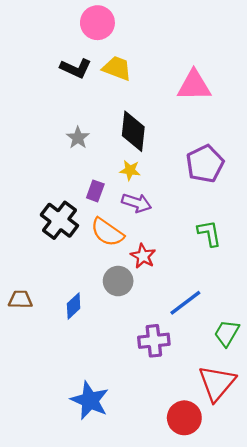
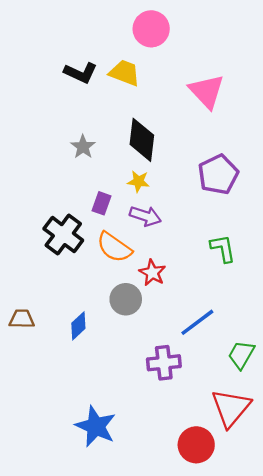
pink circle: (97, 23) -> (151, 29), moved
pink triangle: (194, 86) -> (207, 91), turned 48

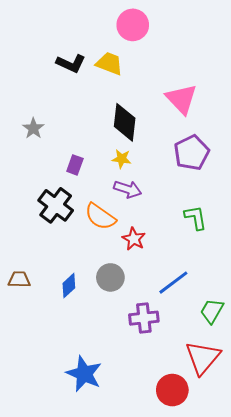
pink triangle: (207, 91) -> (181, 99), moved
gray star: (83, 147) -> (33, 128), moved
purple rectangle: (101, 203) -> (75, 165), moved
gray circle: (126, 299) -> (110, 277), moved

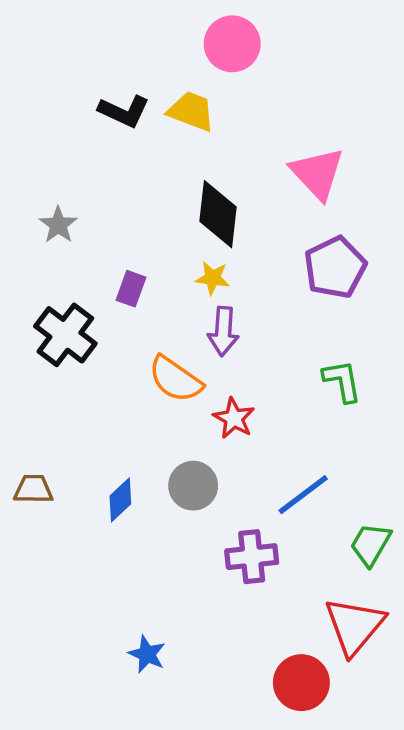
purple arrow: (128, 189) -> (223, 331), turned 76
black cross: (56, 205) -> (65, 335), moved
blue star: (84, 374) -> (147, 654), size x0.6

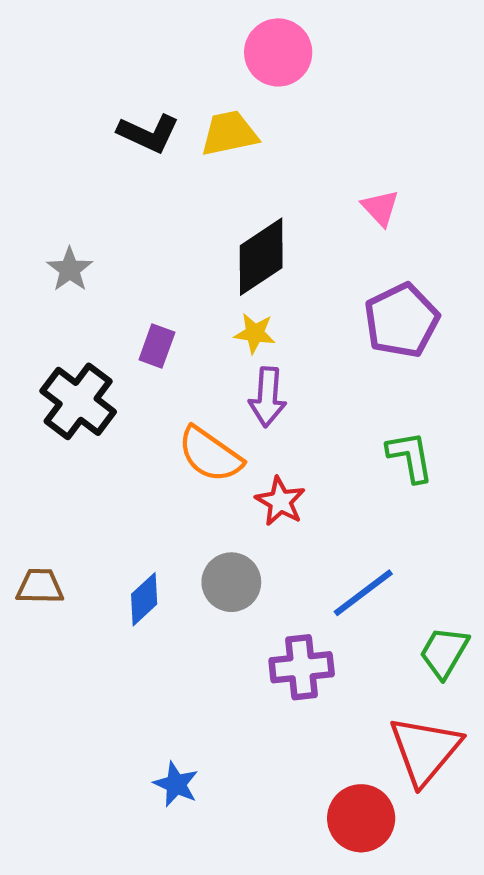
yellow trapezoid: (191, 111) -> (229, 133), turned -33
pink triangle: (317, 173) -> (380, 208), size x0.6
black diamond: (218, 214) -> (261, 257), turned 50

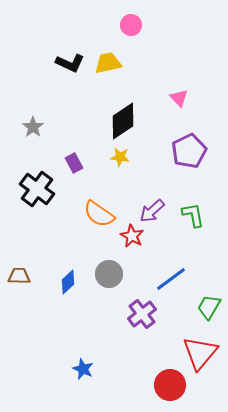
pink circle: (278, 52) -> (131, 25), size x0.7
purple rectangle: (157, 346) -> (74, 163), turned -48
purple arrow: (268, 397) -> (152, 211), moved, turned 44
purple cross: (302, 667) -> (142, 314), turned -32

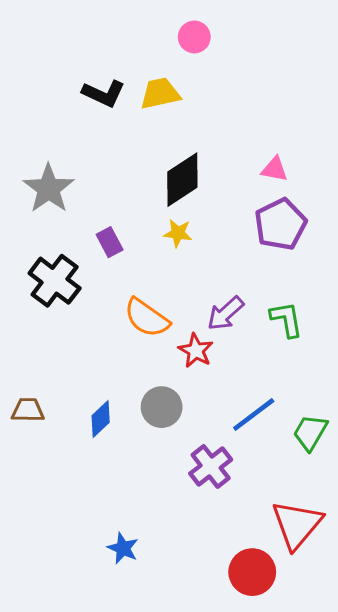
pink triangle: (179, 98) -> (275, 169), moved, turned -36
gray star: (33, 127) -> (49, 189), size x1.6
green trapezoid: (209, 307) -> (310, 432), moved

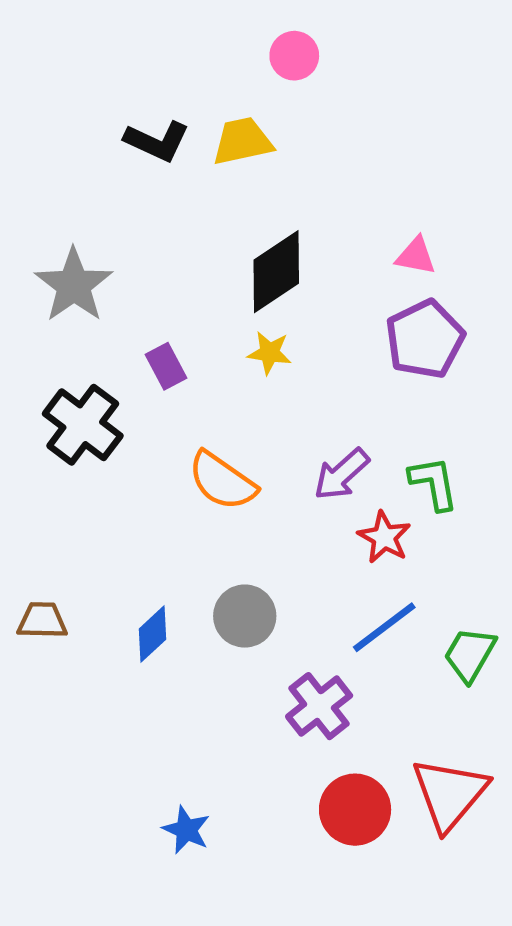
red star: (196, 351) -> (384, 537), moved
red circle: (252, 572) -> (355, 810), moved

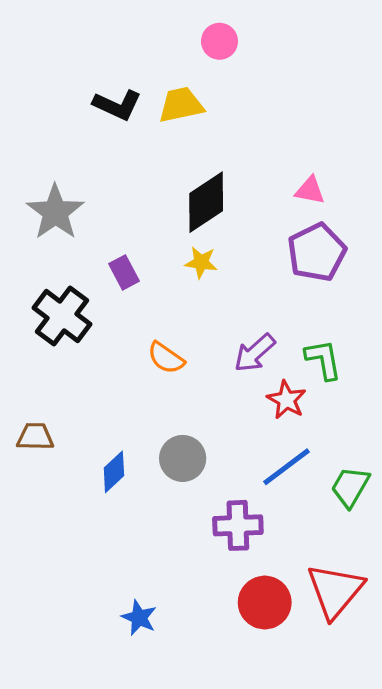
orange semicircle: (222, 481) -> (166, 358), size x0.7
brown trapezoid: (42, 621) -> (35, 437), moved
purple cross: (319, 706) -> (238, 525), turned 36

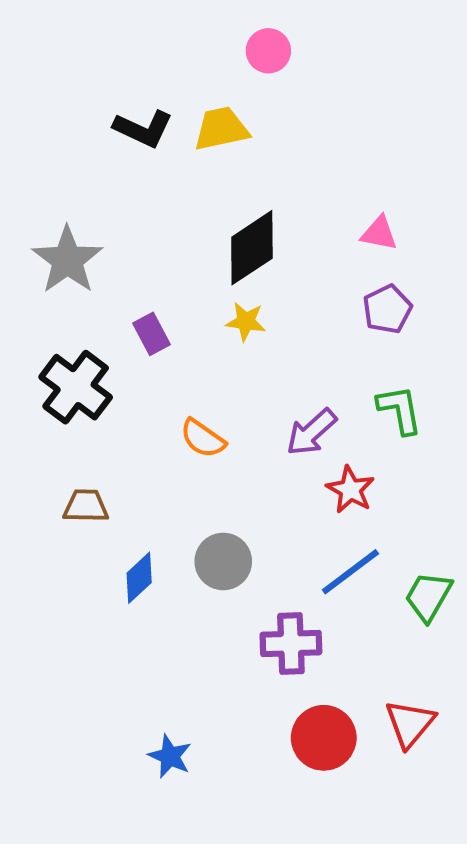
purple pentagon: (317, 252) -> (387, 309), size x0.7
green L-shape: (323, 360) -> (400, 410), moved
brown trapezoid: (35, 437) -> (86, 506), moved
red triangle: (335, 591) -> (410, 723), size x0.7

